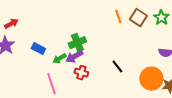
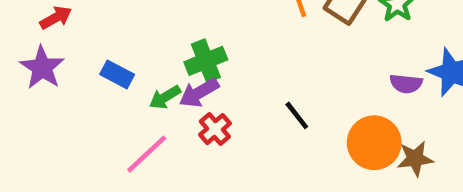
red cross: (81, 73) -> (215, 129), turned 32
pink line: (51, 84) -> (147, 154), turned 65

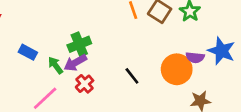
green arrow: (165, 97) -> (56, 65), turned 84
orange circle: (374, 143) -> (177, 69), moved

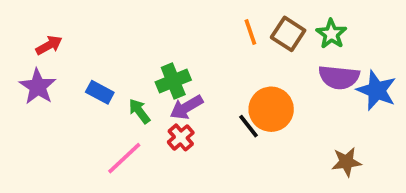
purple semicircle: (195, 57) -> (339, 77), moved, size x1.5
purple arrow: (75, 63) -> (186, 107), moved
orange circle: (177, 69) -> (271, 109), moved

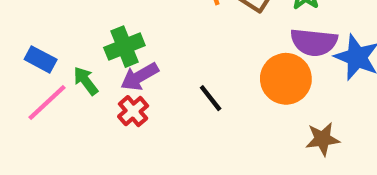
orange circle: (271, 109) -> (286, 79), moved
pink line: (124, 158) -> (47, 102), moved

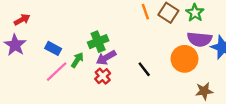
green arrow: (86, 81) -> (77, 60), turned 70

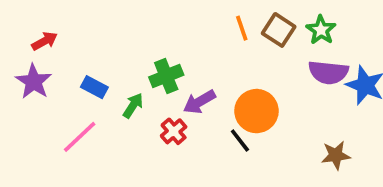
purple arrow: (106, 58) -> (199, 102), moved
orange circle: (185, 59) -> (256, 111), moved
black line: (144, 69) -> (240, 141), moved
pink line: (57, 72) -> (80, 137), moved

